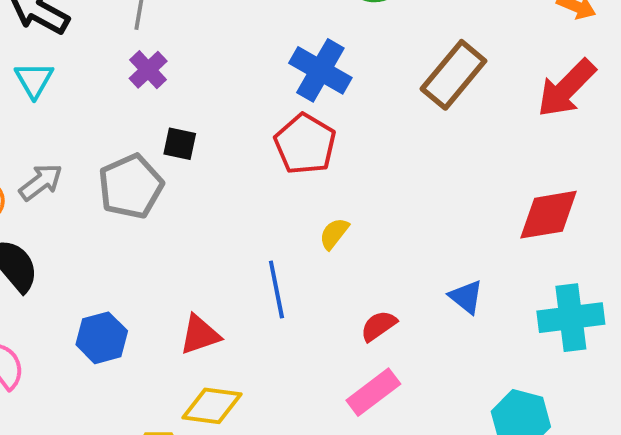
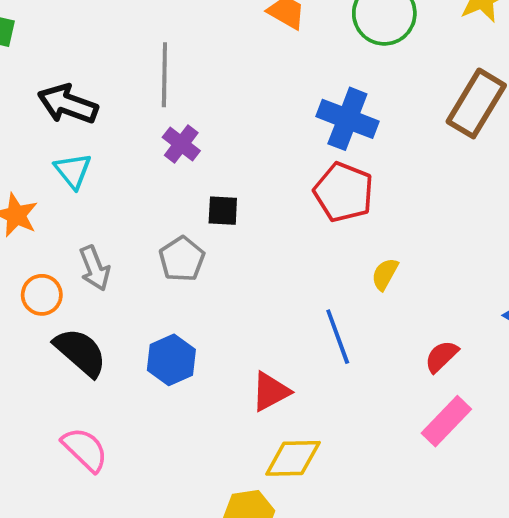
gray arrow: (41, 182) -> (95, 268), turned 114
gray pentagon: (131, 186) -> (182, 259), size x0.7
blue hexagon: (102, 338) -> (171, 360), moved

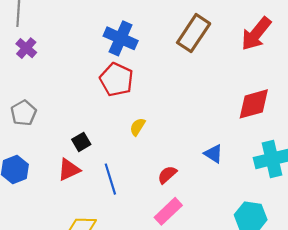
black square: (223, 211) -> (81, 142), moved, turned -36
blue line: (338, 337) -> (110, 179), moved
red triangle: (271, 392) -> (69, 170), moved

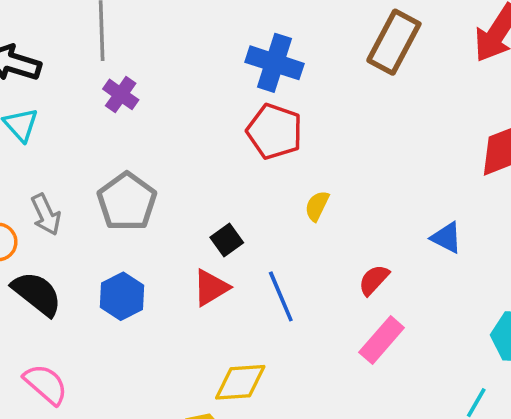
gray pentagon: (24, 113) -> (127, 202), size x1.4

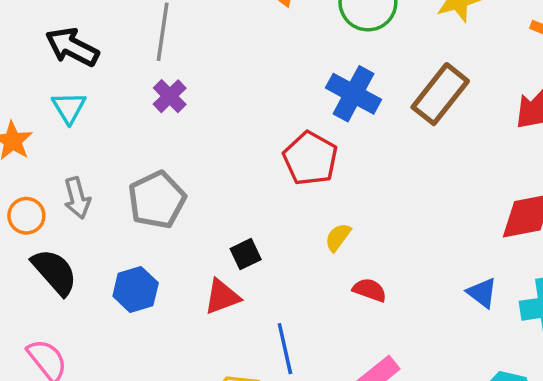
blue cross: (274, 63) -> (354, 94), moved
blue triangle: (447, 238) -> (482, 293), moved
red semicircle: (374, 280) -> (370, 290), moved, turned 56
blue line: (281, 296) -> (285, 349), moved

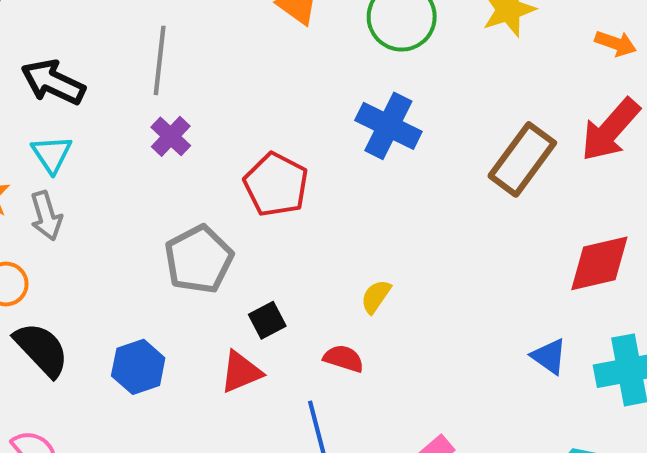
brown rectangle: (440, 94) -> (522, 159), moved
red pentagon: (310, 159) -> (276, 185), moved
gray arrow: (77, 198) -> (46, 216), moved
gray pentagon: (157, 200) -> (199, 259), moved
red semicircle: (370, 290) -> (344, 359), moved

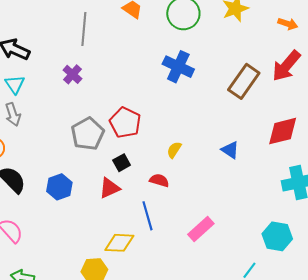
gray line: (160, 60) -> (84, 29), moved
red pentagon: (276, 185) -> (125, 123), moved
blue triangle: (549, 356) -> (230, 150), moved

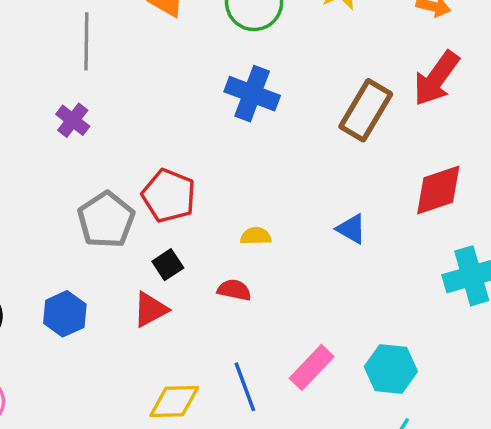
yellow semicircle: (174, 150) -> (256, 236), turned 60
blue line: (147, 216) -> (245, 387), moved
cyan hexagon: (277, 236) -> (391, 369), moved

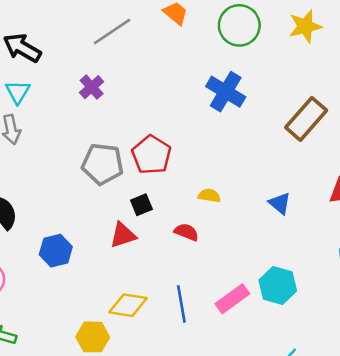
gray line: (86, 41) -> (112, 31), turned 45
gray pentagon: (106, 220) -> (103, 164), turned 30
blue hexagon: (65, 314) -> (56, 251), moved
cyan hexagon: (391, 369) -> (278, 286), moved

